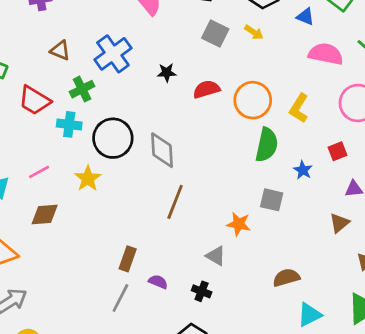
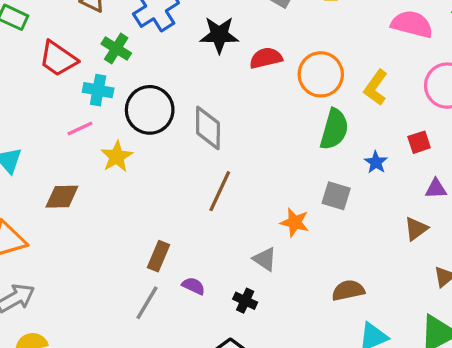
black star: (167, 73) -> (219, 35), size x1.6
green cross: (82, 89) -> (116, 49), turned -35
pink line: (39, 172) -> (80, 128), moved

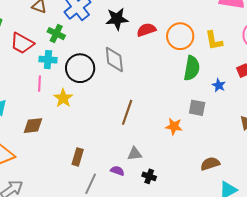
yellow L-shape: (376, 87) -> (214, 41), turned -40
pink line: (80, 128) -> (40, 84), turned -56
gray diamond: (208, 128) -> (114, 59), moved
brown rectangle: (159, 256) -> (78, 157), moved
gray triangle: (265, 259) -> (135, 154), moved, turned -35

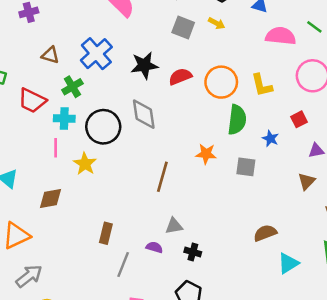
green cross: (56, 34) -> (72, 87), turned 36
orange star: (174, 126) -> (206, 154), moved

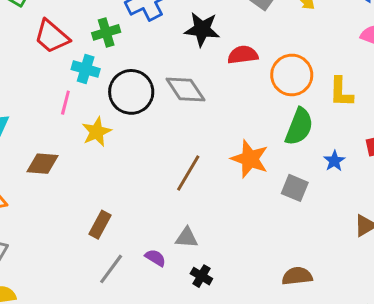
gray diamond: (144, 114) -> (185, 89), turned -40
orange star: (206, 154) -> (250, 159), size x1.4

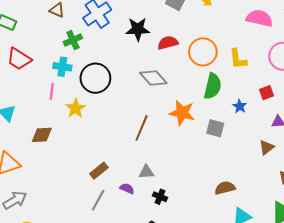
red trapezoid: (52, 36) -> (19, 59), moved
gray diamond: (185, 89) -> (153, 78), moved
brown rectangle: (100, 225) -> (99, 171), moved, turned 30

